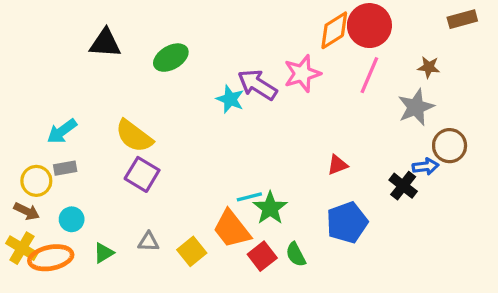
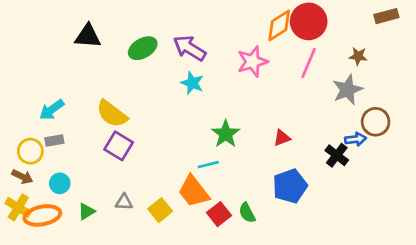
purple arrow: (257, 85) -> (190, 48), moved
green star: (270, 208) -> (226, 134), moved

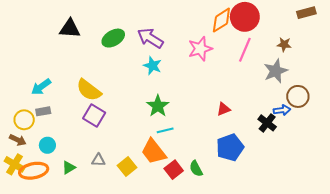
green star: (226, 134) -> (158, 106), moved

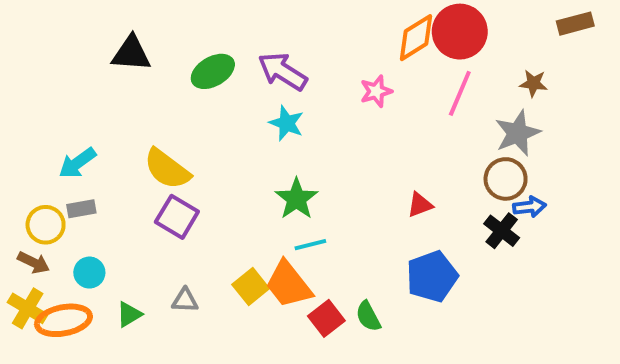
pink star: (200, 49) -> (376, 91), size x0.7
brown circle: (298, 96) -> (506, 179), moved
yellow square: (127, 166) -> (251, 286), moved

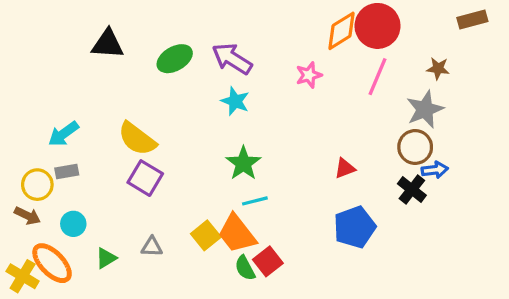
yellow cross: (28, 308) -> (23, 276), moved
green semicircle: (368, 316) -> (245, 268), moved
orange ellipse: (63, 320) -> (52, 263), turned 57

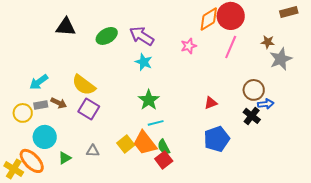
gray star: (425, 109) -> (281, 59), moved
brown arrow: (27, 216) -> (59, 103), moved
cyan circle: (73, 224) -> (45, 137), size x1.5
green semicircle: (245, 268) -> (164, 147), moved

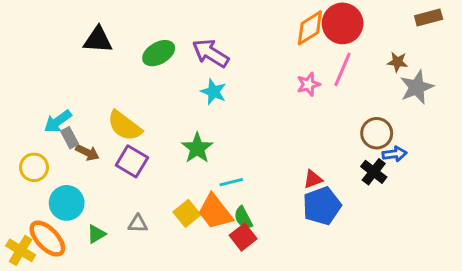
pink star: (189, 46) -> (308, 84), moved
green star: (149, 100) -> (197, 148), moved
red triangle: (211, 103) -> (313, 179), moved
gray rectangle: (41, 105) -> (70, 138), moved, turned 72

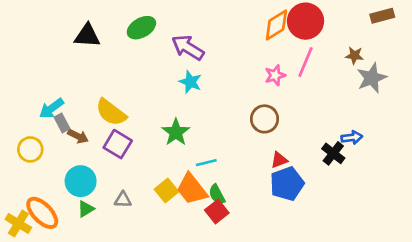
green ellipse: (159, 53) -> (141, 28), moved
brown circle: (377, 133) -> (264, 119), moved
cyan circle: (67, 203) -> (81, 181), moved

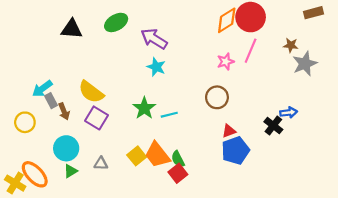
brown arrow: (78, 136) -> (64, 111), turned 42
cyan line: (206, 163) -> (169, 115), moved

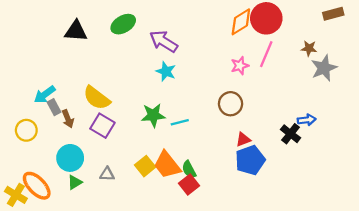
green star: (144, 108) -> (153, 115), turned 30

